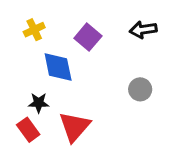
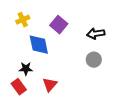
black arrow: (143, 30) -> (96, 34), moved
red triangle: (74, 127) -> (50, 85), size x0.7

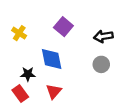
yellow cross: (23, 20) -> (19, 33), moved, turned -32
blue diamond: (39, 45) -> (52, 59), moved

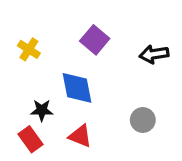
gray circle: (101, 64) -> (143, 120), moved
red triangle: (54, 91) -> (80, 136), turned -49

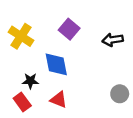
yellow cross: (29, 49) -> (21, 36), size x1.5
gray circle: (143, 120) -> (120, 94), moved

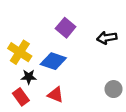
yellow cross: (21, 36) -> (20, 52), moved
blue diamond: (56, 64) -> (53, 61), turned -60

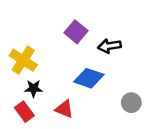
black arrow: (107, 38) -> (109, 46), moved
blue diamond: (53, 61) -> (89, 78), moved

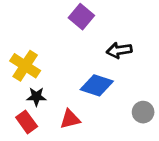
purple square: (76, 32) -> (81, 17), moved
red triangle: (64, 109) -> (70, 119), turned -36

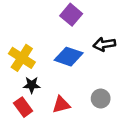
blue diamond: (97, 85) -> (69, 57), moved
gray circle: (143, 112) -> (101, 98), moved

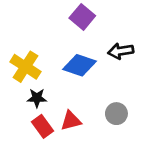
red rectangle: (23, 107) -> (43, 126), moved

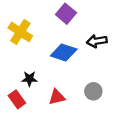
yellow cross: (25, 67) -> (20, 32), moved
red rectangle: (43, 126) -> (17, 99), moved

